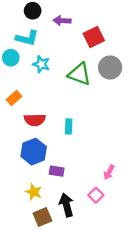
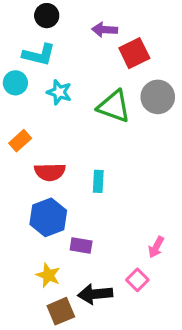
purple arrow: (62, 21) -> (105, 30), moved
black arrow: (66, 205) -> (95, 294), turned -80

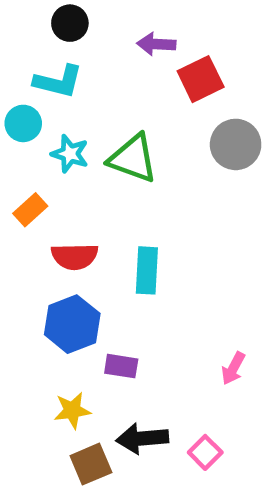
cyan star: (59, 92) -> (70, 154), moved
green triangle: (114, 106) -> (133, 158), moved
cyan rectangle: (98, 181) -> (147, 270), size x1.4
yellow star: (48, 275) -> (72, 410), turned -30
pink square: (137, 280) -> (205, 452), moved

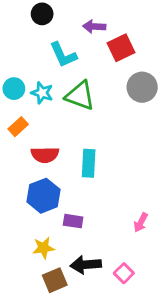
cyan L-shape: (58, 81) -> (63, 55), moved, turned 52
cyan circle: (23, 123) -> (14, 89), moved

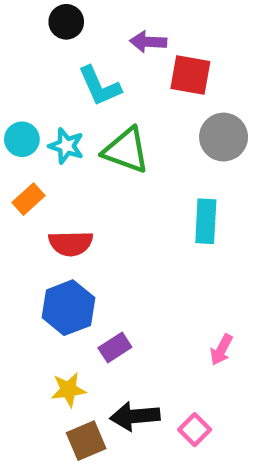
red square: (121, 48) -> (190, 75), turned 36
cyan rectangle: (89, 163) -> (206, 221), moved
purple rectangle: (73, 221) -> (115, 348), turned -42

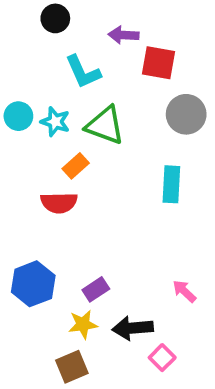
orange rectangle: (29, 199) -> (76, 166), moved
blue hexagon: (68, 308) -> (33, 284), moved
pink arrow: (221, 350) -> (184, 291), turned 105
yellow star: (68, 390) -> (83, 324), moved
black arrow: (135, 416) -> (133, 328), moved

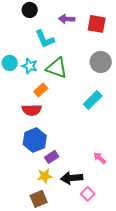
red square: (158, 63) -> (97, 24), moved
cyan rectangle: (171, 184) -> (93, 100), turned 42
blue hexagon: (33, 284) -> (35, 140), moved

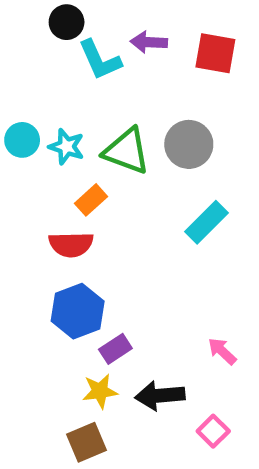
cyan L-shape: (45, 39) -> (100, 60), moved
gray circle: (101, 62) -> (189, 144), moved
pink square: (88, 194) -> (213, 431), moved

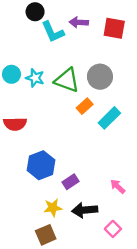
orange rectangle: (91, 200) -> (85, 106), moved
red semicircle: (71, 244) -> (15, 124), moved
purple rectangle: (115, 349) -> (70, 182), moved

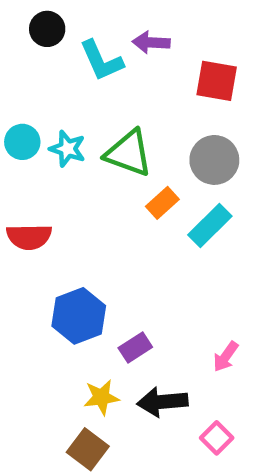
black circle: (35, 12) -> (47, 29), moved
red square: (114, 28) -> (217, 81), moved
gray circle: (100, 77) -> (214, 160), moved
pink arrow: (118, 186) -> (226, 357), turned -98
brown square: (46, 235) -> (88, 449), turned -30

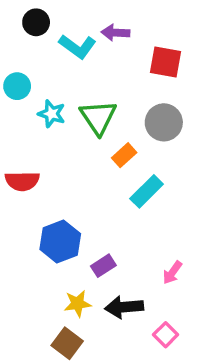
cyan L-shape: (101, 61) -> (77, 46), turned -30
cyan circle: (22, 142) -> (17, 86), moved
green triangle: (128, 153) -> (98, 117), turned 36
cyan rectangle: (210, 226) -> (147, 191), moved

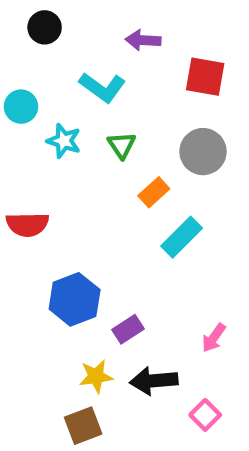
cyan L-shape: (77, 46) -> (102, 87), moved
green triangle: (98, 117) -> (122, 145), size x0.6
brown square: (67, 343) -> (83, 426), turned 32

